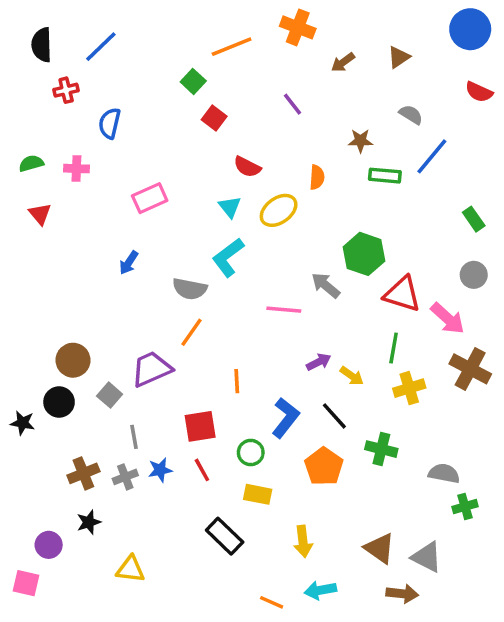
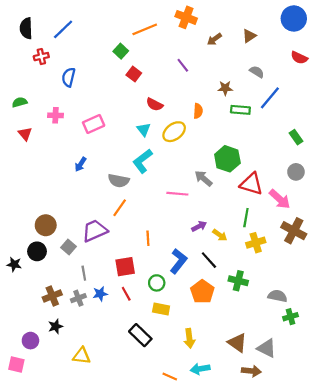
pink cross: (76, 169) -> (55, 115), moved

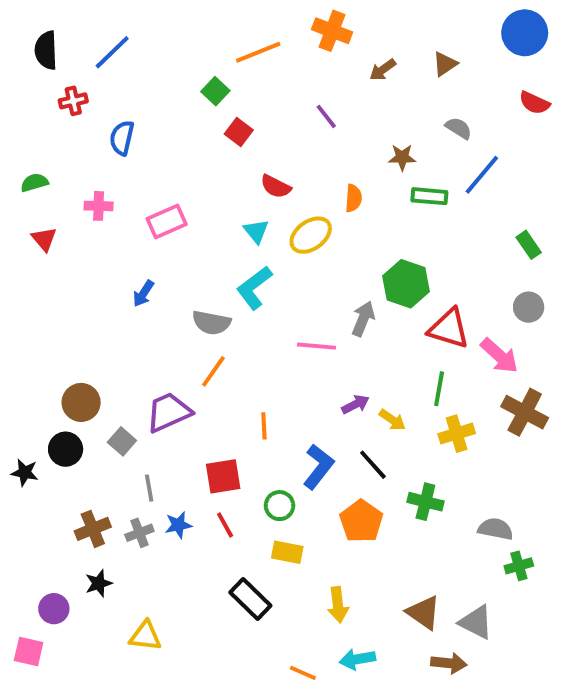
gray arrow: (203, 178) -> (363, 319), turned 72

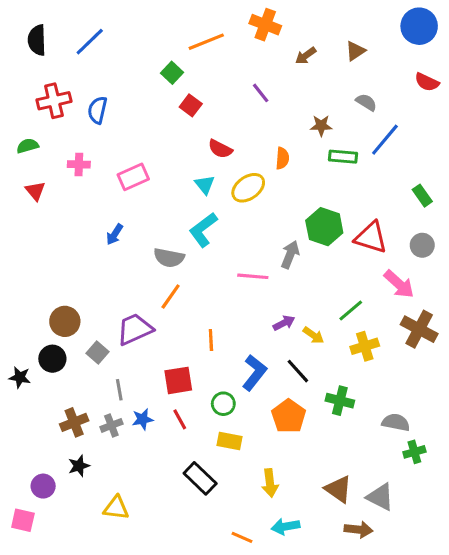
red cross: (73, 101) -> (54, 101), moved, size x1.5
red triangle: (449, 329) -> (371, 237), moved
green line: (439, 389) -> (351, 311), turned 40

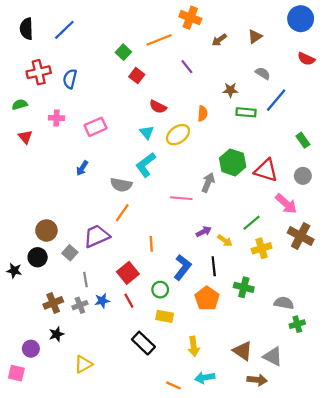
orange line: (206, 42) -> (159, 40), moved
black line: (298, 371) -> (214, 266), turned 36
red square: (178, 380) -> (128, 273), turned -30
yellow triangle: (116, 508) -> (83, 364), turned -36

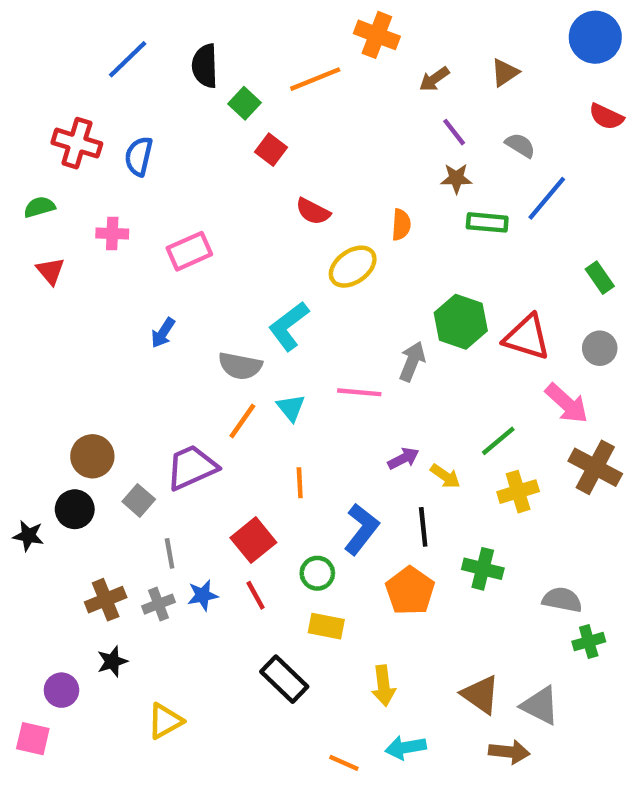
black semicircle: (26, 29) -> (205, 66), moved
purple line: (187, 67) -> (454, 132), moved
red cross: (39, 72) -> (77, 143), turned 30
cyan triangle: (147, 132) -> (291, 408), moved

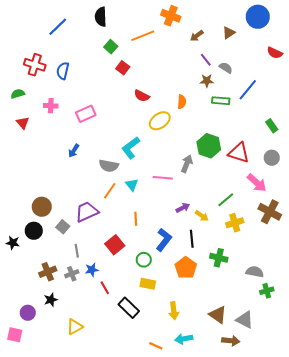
blue circle: (595, 37) -> (258, 17), moved
black semicircle: (205, 66) -> (101, 17), moved
gray semicircle: (520, 145) -> (226, 68), moved
red line: (256, 595) -> (105, 288), moved

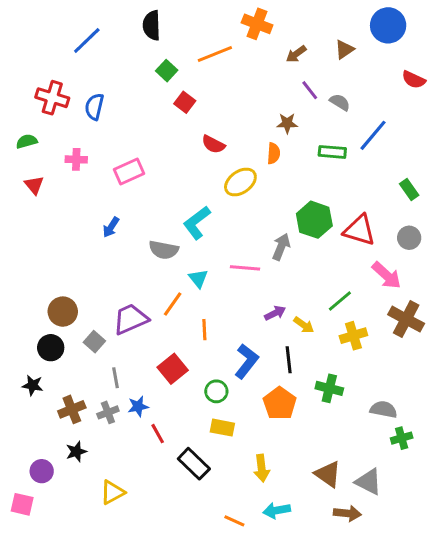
brown star: (207, 81) -> (287, 123), moved
orange line: (110, 191) -> (173, 304), moved
black star: (13, 243) -> (33, 385), moved

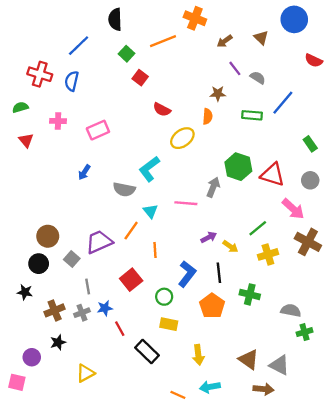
blue line: (87, 40) -> (79, 46), moved
brown triangle: (344, 49) -> (261, 38), turned -42

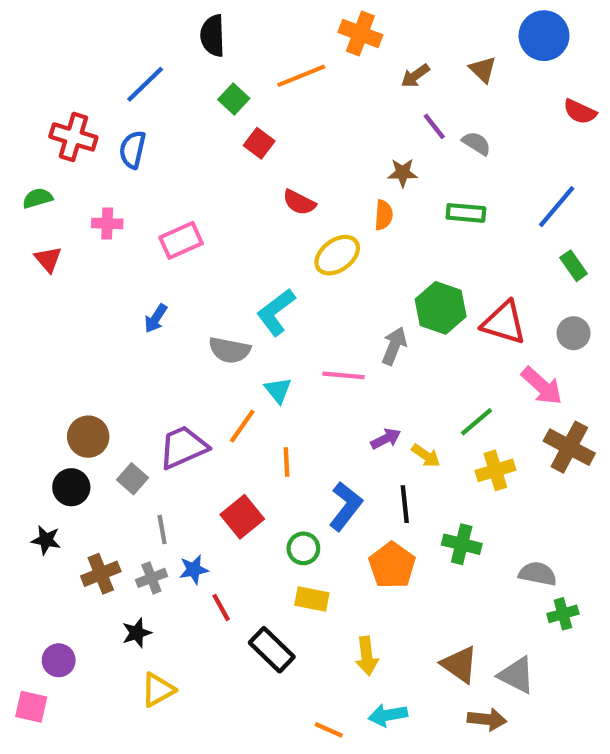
blue line: (283, 103) -> (557, 207), moved
black star: (58, 342) -> (137, 633), moved

